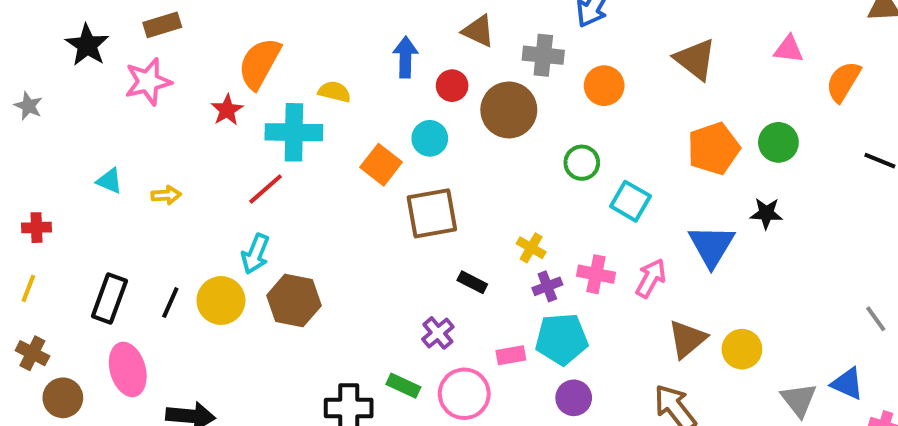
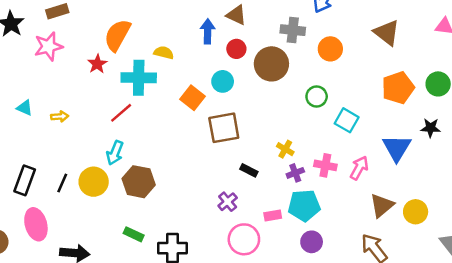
brown triangle: (478, 31) -> (236, 15), moved
green rectangle: (403, 386) -> (134, 234), moved

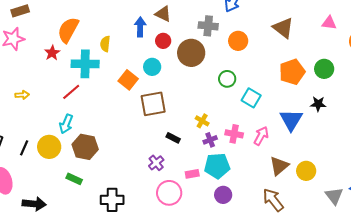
yellow semicircle: (164, 53) -> (105, 44), turned -98
green rectangle: (134, 234) -> (74, 179), moved

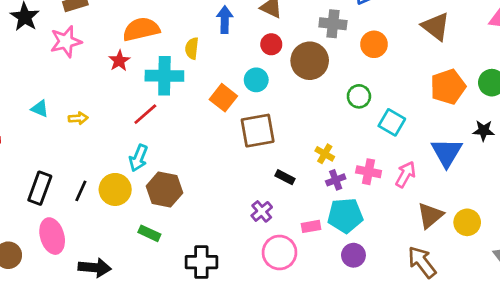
blue arrow: (140, 27) -> (225, 20), moved
orange semicircle: (68, 30) -> (141, 29), turned 48

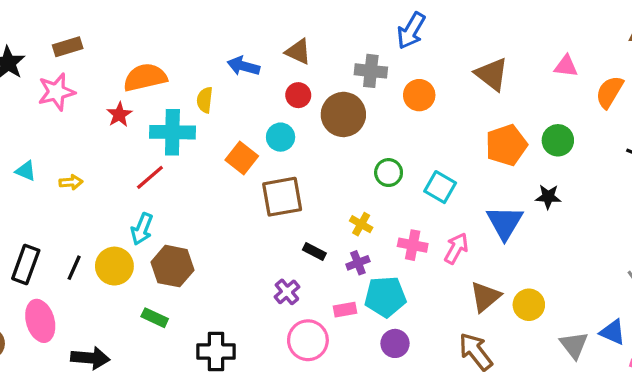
blue arrow: (225, 20) -> (243, 66), turned -76
green circle: (359, 96) -> (389, 173), moved
purple cross: (336, 180) -> (358, 263), moved

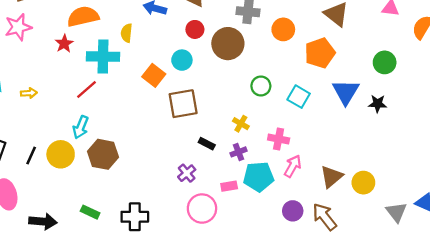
orange pentagon: (506, 145) -> (320, 53), moved
blue triangle: (505, 223) -> (346, 92), moved
pink arrow: (456, 248) -> (293, 166), moved
green rectangle: (155, 318) -> (90, 212), moved
purple circle: (395, 343) -> (293, 211), moved

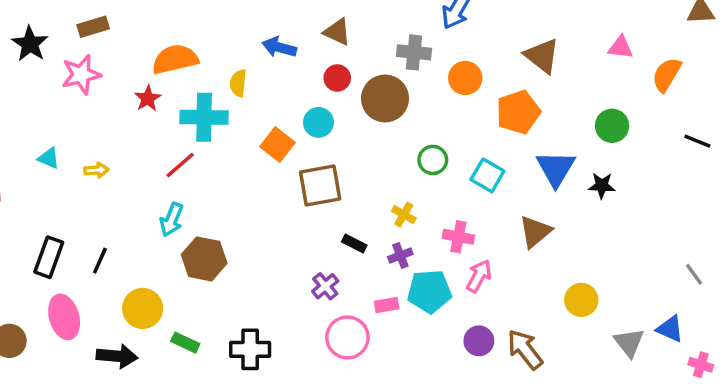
yellow circle: (61, 154) -> (143, 308), moved
brown triangle: (332, 177) -> (535, 232), moved

